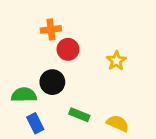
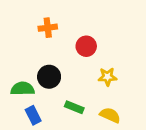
red circle: (68, 49) -> (86, 46), moved
yellow star: (116, 61) -> (107, 77), moved, turned 30

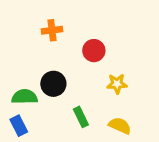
green rectangle: (74, 107) -> (81, 117), turned 42
blue rectangle: (33, 115) -> (19, 126), moved

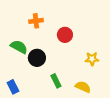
yellow star: (117, 84) -> (92, 59), moved
green semicircle: (25, 97) -> (19, 47), moved, turned 30

